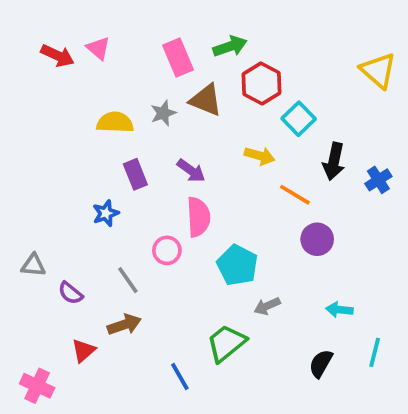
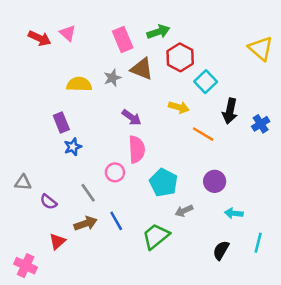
purple rectangle: (135, 174) -> (61, 123), moved
purple circle: (317, 239) -> (215, 181), moved
blue line: (180, 377) -> (116, 221), moved

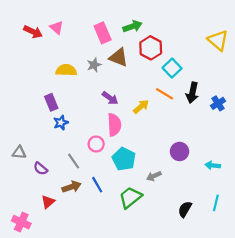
yellow arrow: (179, 107) -> (141, 107), moved, turned -56
orange line: (203, 134) -> (165, 94), moved
cyan pentagon: (163, 183) -> (124, 159), moved
cyan arrow: (234, 213) -> (213, 165), moved

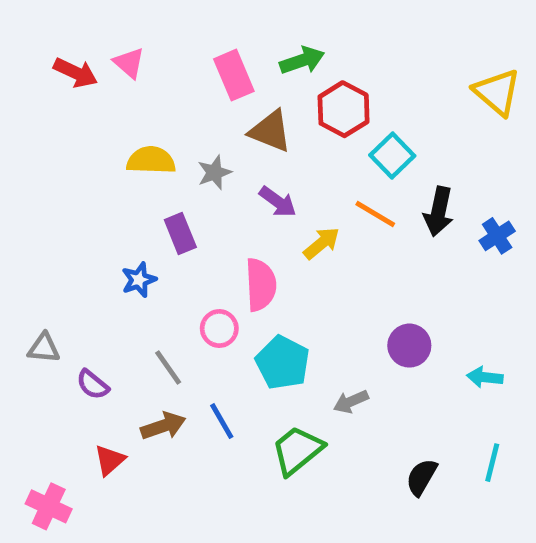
gray star: (94, 65) -> (214, 173), moved
purple arrow: (110, 98) -> (278, 202), moved
purple rectangle: (51, 102) -> (180, 233), moved

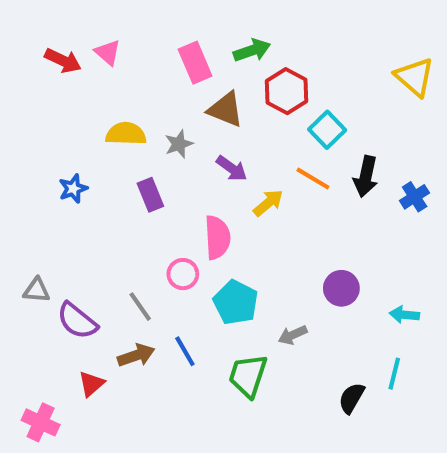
blue star: (139, 280) -> (73, 189), moved
purple semicircle: (93, 385) -> (77, 321), size x1.5
green trapezoid: (297, 450) -> (248, 376), turned -33
cyan line: (492, 463) -> (394, 374), moved

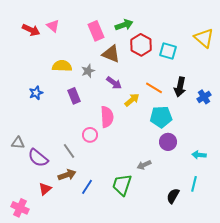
cyan square: (327, 130) -> (168, 51), moved, turned -30
cyan pentagon: (236, 302) -> (161, 117), moved, turned -30
blue line: (185, 351) -> (87, 187), moved, turned 63

